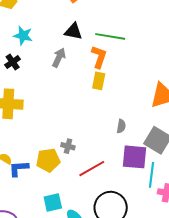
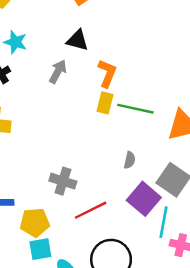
green line: (110, 36) -> (135, 109), moved
gray cross: (68, 146) -> (63, 181), size x1.5
purple square: (134, 157) -> (144, 199), turned 32
yellow pentagon: (48, 160) -> (35, 222), moved

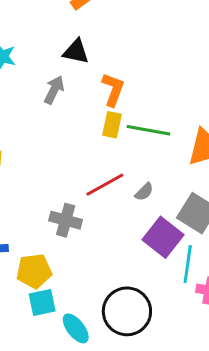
gray semicircle: (130, 160) -> (144, 192), turned 35
red line: (91, 210) -> (105, 185), moved

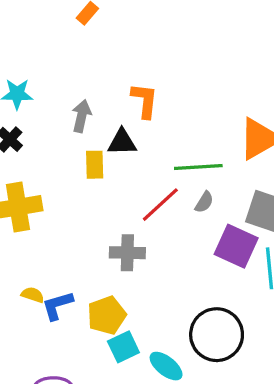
black triangle: (76, 52) -> (122, 142), moved
yellow rectangle: (112, 125) -> (95, 165), moved
green line: (148, 130) -> (198, 167), moved

